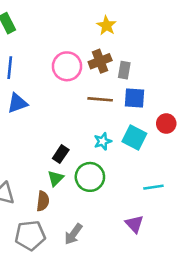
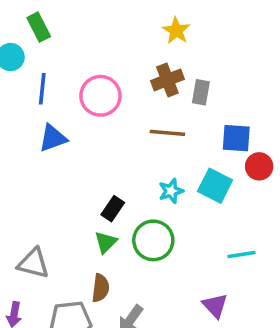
pink circle: (67, 66) -> (100, 96), moved
blue square: (134, 98) -> (236, 138), moved
brown semicircle: (43, 201) -> (100, 288), moved

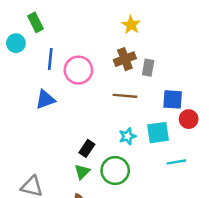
blue line: (42, 89) -> (50, 59), moved
cyan square: (215, 186) -> (158, 133), turned -35
cyan line: (241, 255) -> (176, 162), moved

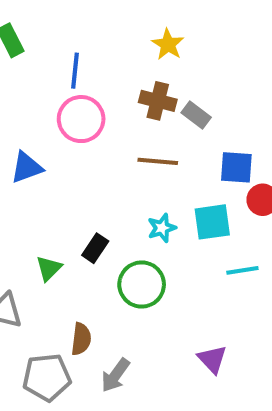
blue line: (50, 59) -> (75, 71), moved
brown cross: (125, 59) -> (158, 101), turned 35
gray rectangle: (148, 68) -> (196, 115), turned -63
green triangle: (82, 172) -> (49, 268), moved

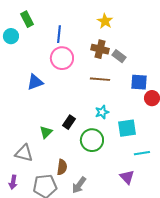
cyan square: (212, 222) -> (127, 128), moved
cyan line: (242, 270) -> (142, 153), moved

